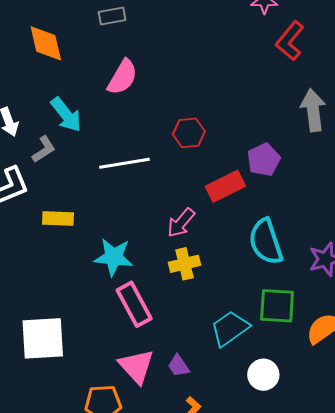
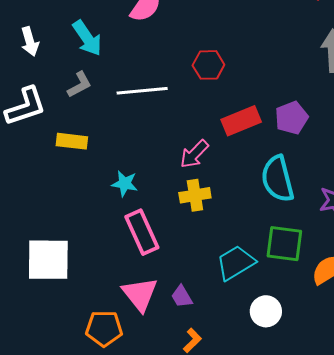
gray L-shape: (44, 149) -> (79, 85), moved
purple pentagon: (264, 160) -> (291, 118), moved
cyan star: (114, 257) -> (125, 184), size x0.7

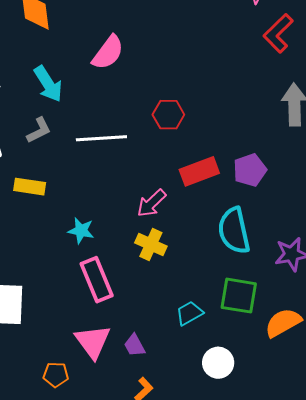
yellow cross: (195, 195) -> (151, 244), turned 32
cyan trapezoid: (236, 263) -> (189, 313), size x0.7
orange pentagon: (104, 328) -> (56, 375), size x0.7

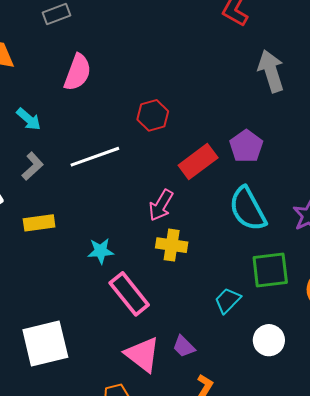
cyan arrow: (48, 84) -> (29, 119), size x0.7

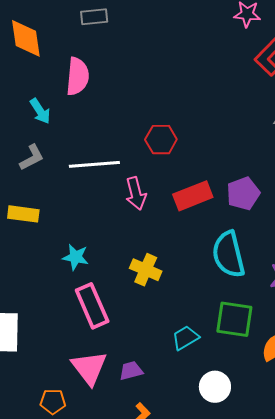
pink semicircle: (78, 72) -> (78, 76), moved, turned -30
pink arrow: (161, 205) -> (136, 193), moved, turned -60
purple trapezoid: (184, 346) -> (131, 371), turned 105

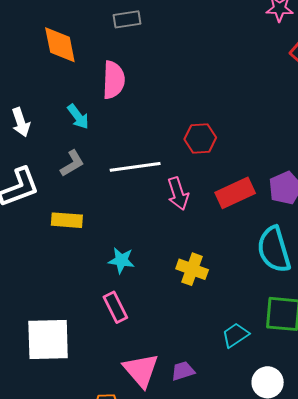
pink rectangle: (92, 306) -> (115, 307), moved, size x0.7

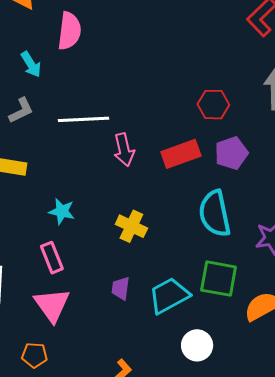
red hexagon: (200, 138) -> (213, 105), moved
cyan trapezoid: (235, 335) -> (169, 295), size x1.5
pink triangle: (141, 370) -> (52, 305), moved
purple trapezoid: (183, 371) -> (121, 288), moved, turned -70

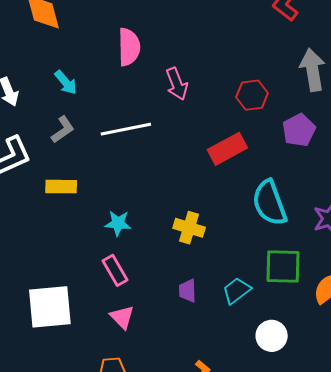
pink semicircle: (69, 31) -> (129, 47), moved
pink arrow: (124, 150) -> (177, 84), moved
purple pentagon: (231, 153) -> (299, 130), moved
cyan trapezoid: (169, 295) -> (237, 291), size x0.7
pink triangle: (52, 305) -> (122, 317), size x0.7

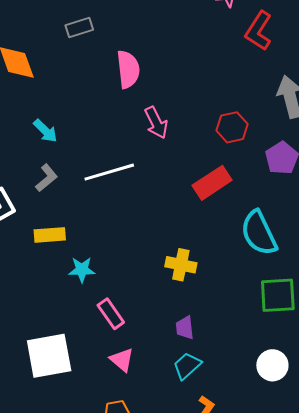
pink semicircle: (129, 47) -> (128, 69), moved
cyan star: (118, 223) -> (82, 270), moved
cyan trapezoid: (237, 291) -> (187, 366), moved

